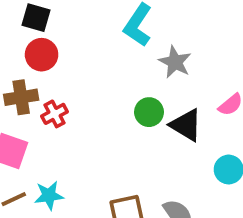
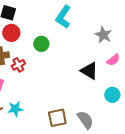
gray star: (175, 62) -> (103, 35), moved
green circle: (149, 112) -> (41, 44), moved

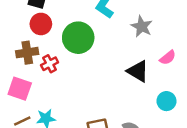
gray star: (103, 35) -> (142, 26), moved
green circle: (41, 44) -> (78, 38), size x1.6

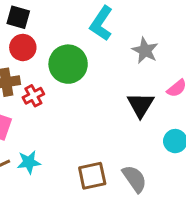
black triangle: (138, 71) -> (140, 105), turned 30

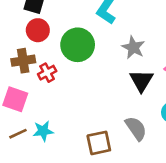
gray star: (145, 51) -> (133, 47), moved
gray semicircle: (134, 179) -> (136, 128), moved

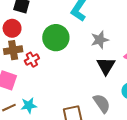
red circle: (38, 30) -> (12, 28), moved
gray star: (133, 47) -> (100, 40), turned 30

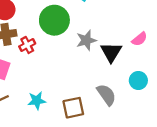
gray star: (100, 40) -> (86, 40), moved
cyan star: (29, 105) -> (37, 101), moved

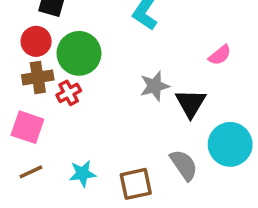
green circle: (54, 20) -> (79, 53), moved
pink semicircle: (140, 39) -> (220, 55), moved
cyan circle: (138, 80) -> (230, 144), size x1.6

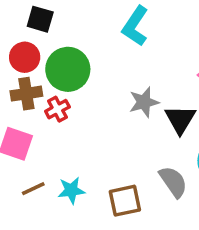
brown line: (31, 172) -> (33, 189), moved

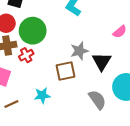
cyan star: (71, 190) -> (42, 95), moved
brown square: (125, 201) -> (66, 71), moved

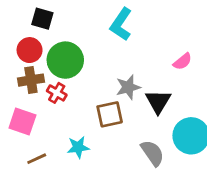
red cross: (26, 55) -> (57, 93), turned -32

